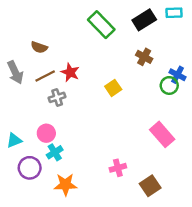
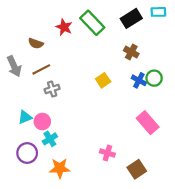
red star: (70, 72) -> (64, 27), moved
blue cross: (178, 75) -> (139, 80), moved
cyan triangle: (14, 140) -> (25, 117), moved
pink cross: (118, 168) -> (107, 153), turned 32

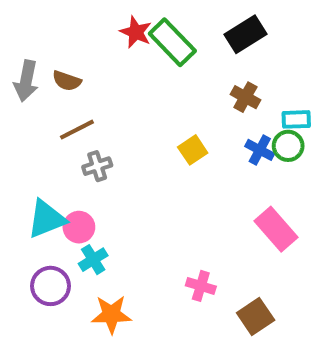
cyan rectangle: (158, 12) -> (296, 119), moved
red star: (64, 27) -> (136, 32), moved
gray arrow: (14, 66) -> (26, 81), moved, turned 36
cyan triangle: (25, 117) -> (46, 219), size x1.5

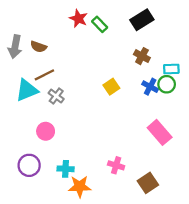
green rectangle: (172, 42) -> (100, 24), size x0.6
gray cross: (97, 166) -> (56, 96), turned -35
cyan triangle: (46, 219) -> (27, 90), moved
cyan cross: (93, 260) -> (66, 169), moved, turned 35
orange star: (111, 314) -> (80, 186), moved

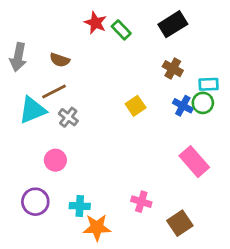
brown semicircle: (39, 47) -> (60, 60), moved

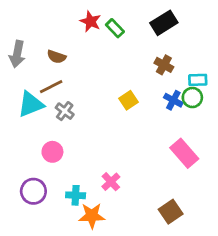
pink cross: (141, 202) -> (111, 182), moved, turned 30

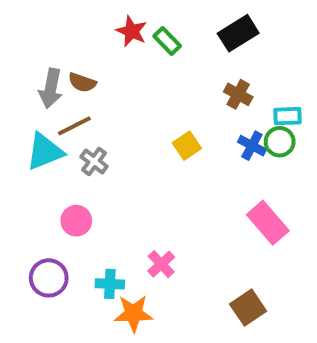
gray arrow: (17, 54) -> (51, 88), moved

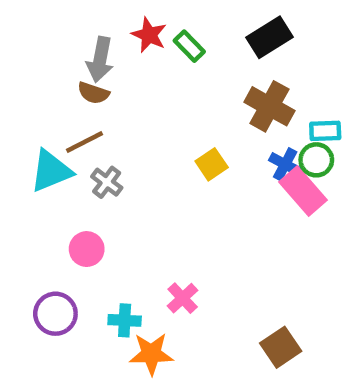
gray arrow: (51, 88) -> (100, 60), moved
brown cross: (238, 94) -> (269, 106), size x1.5
pink rectangle: (268, 223) -> (303, 191), moved

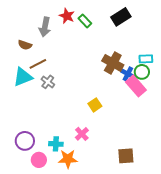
brown semicircle: (93, 93) -> (25, 45), moved
brown cross: (269, 106) -> (113, 63), moved
yellow square: (212, 164) -> (95, 105), moved
pink circle: (87, 249) -> (39, 160), moved
brown square: (281, 347) -> (126, 156), turned 30

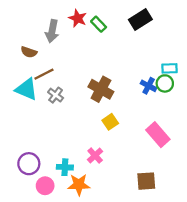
brown cross: (113, 63) -> (101, 89), moved
cyan triangle: (23, 77) -> (26, 89), turned 45
pink rectangle: (136, 86) -> (158, 135), moved

